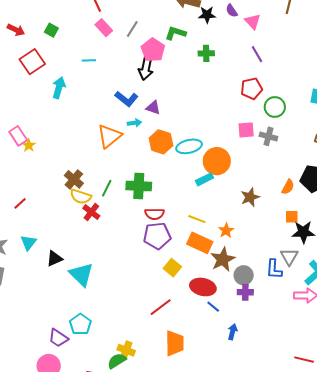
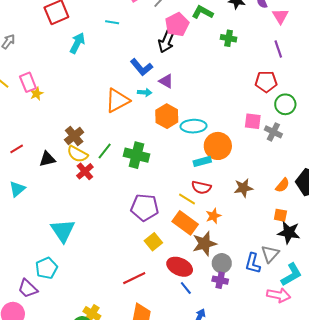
red semicircle: (154, 214) -> (201, 187), moved
black triangle: (54, 259) -> (47, 159), moved
cyan pentagon: (80, 324) -> (46, 268), moved

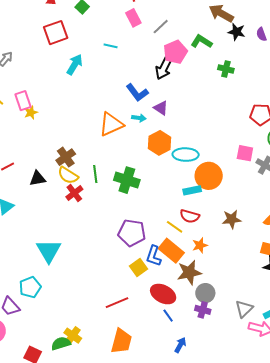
green line: (105, 151) -> (95, 174), turned -48
gray triangle: (270, 254) -> (244, 309), moved
blue L-shape: (253, 263) -> (154, 256), moved

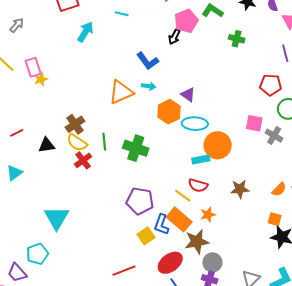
black arrow: (164, 68) -> (174, 37), size x0.7
purple triangle: (161, 108) -> (188, 95), moved
red ellipse: (163, 294) -> (170, 263), turned -65

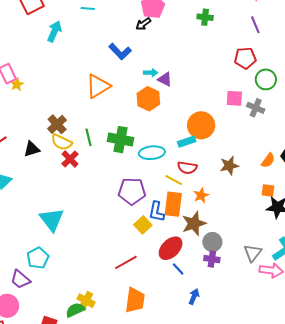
black arrow: (174, 37) -> (143, 24), turned 35
cyan arrow: (149, 86) -> (151, 73), moved
cyan ellipse: (195, 124) -> (152, 153), moved
orange rectangle: (179, 219) -> (173, 204), turned 65

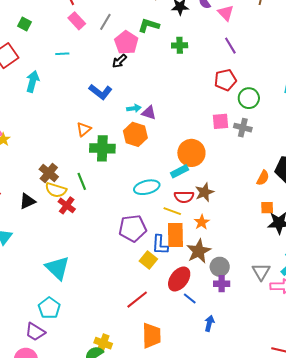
orange triangle: (98, 86) -> (84, 129), size x0.6
green cross: (120, 140) -> (102, 148), moved
brown star: (229, 166) -> (204, 192), moved

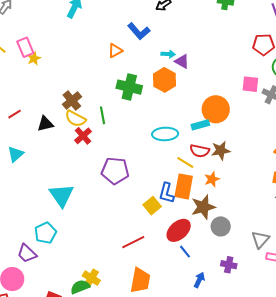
orange triangle: (84, 129) -> (115, 51), moved
purple pentagon: (133, 228) -> (115, 171), moved
purple cross: (222, 284) -> (229, 265), moved

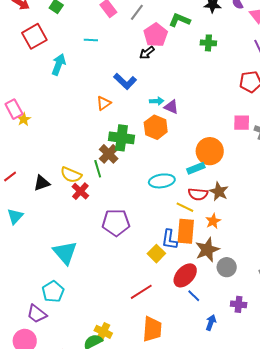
brown cross: (72, 101) -> (109, 154), moved
brown star: (221, 150) -> (219, 192), turned -30

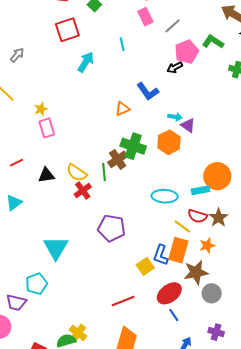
cyan line: (91, 40) -> (122, 44), turned 64
pink rectangle: (14, 109) -> (47, 128), moved
purple trapezoid: (37, 314) -> (16, 303), turned -35

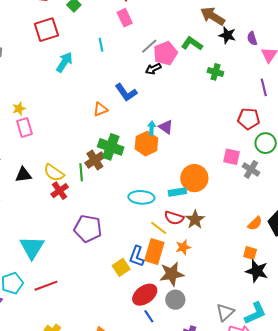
gray line: (173, 26) -> (149, 46), moved
cyan arrow: (175, 117) -> (152, 128), moved, turned -96
gray circle: (212, 293) -> (175, 300), moved
red line: (123, 301) -> (46, 286), moved

